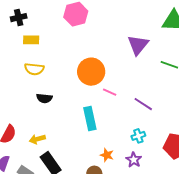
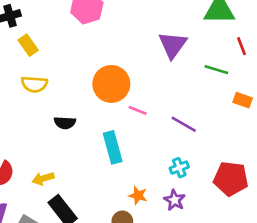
yellow rectangle: (31, 40) -> (28, 45), turned 56
black semicircle: (44, 98) -> (65, 123), moved

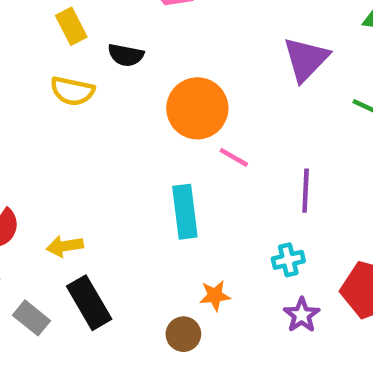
black semicircle: (65, 123) -> (126, 55), moved
purple line: (184, 124) -> (306, 191), turned 55
orange star: (138, 195) -> (215, 296), turned -30
purple star: (175, 200) -> (302, 315), moved

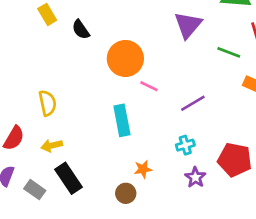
black semicircle: (126, 55) -> (81, 30), turned 48
yellow semicircle: (72, 91) -> (48, 103), moved, turned -110
purple line: (306, 191) -> (193, 103), turned 60

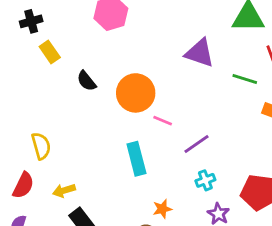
purple triangle: (188, 25) -> (200, 53), turned -48
black semicircle: (81, 30) -> (86, 81), moved
yellow semicircle: (48, 103) -> (41, 146), moved
purple line: (193, 103) -> (197, 144), moved

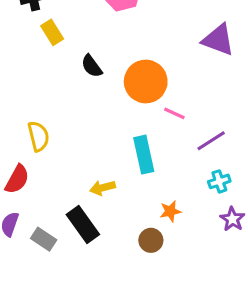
yellow arrow: (64, 190) -> (102, 188), moved

